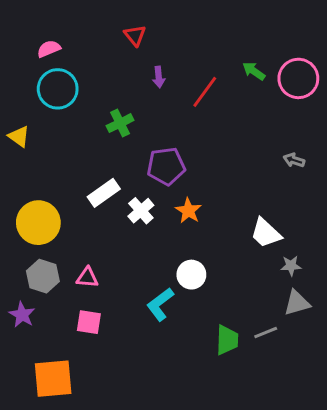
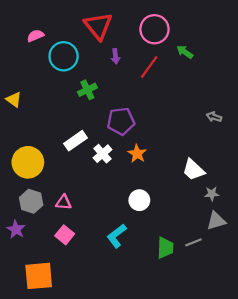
red triangle: (135, 35) -> (98, 26), size x1.8
pink circle: (298, 78) -> (154, 29), moved
cyan circle: (58, 89) -> (64, 56), moved
cyan L-shape: (160, 304) -> (117, 236), moved
pink square: (89, 322) -> (65, 235), turned 30

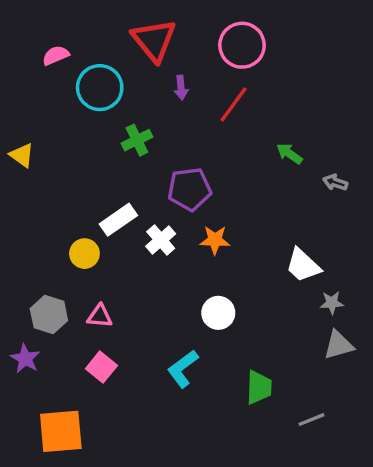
green arrow: (185, 52) -> (289, 154), moved
orange star: (137, 154) -> (215, 240), turned -30
yellow circle: (28, 162) -> (84, 254), moved, size x0.6
gray line: (193, 242) -> (311, 420), moved

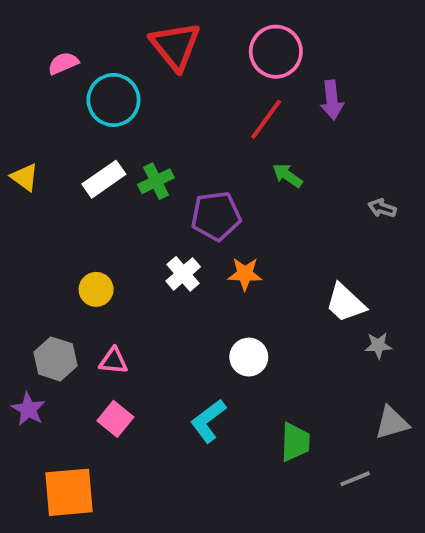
purple arrow: (181, 88) -> (332, 100), moved, size x1.4
green cross: (137, 140) -> (156, 181), moved
green arrow: (289, 154) -> (287, 175), moved
white rectangle: (118, 220) -> (104, 179), moved
gray triangle: (339, 345) -> (392, 423), moved

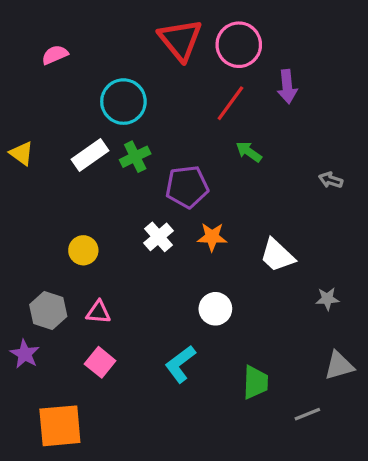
red triangle: (175, 46) -> (180, 40), moved
cyan circle: (113, 100) -> (123, 102), moved
white trapezoid: (345, 303) -> (277, 255), moved

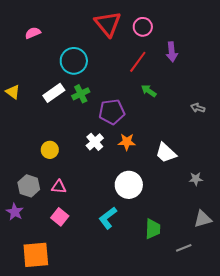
pink circle: (239, 45) -> (143, 27), size x0.7
white circle: (215, 309) -> (129, 185), size x1.4

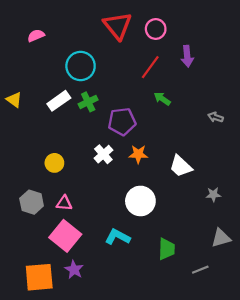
purple star: (15, 212) -> (74, 270), moved
pink square: (60, 217) -> (65, 236), size x1.6
cyan L-shape: (108, 218) -> (118, 237), turned 65

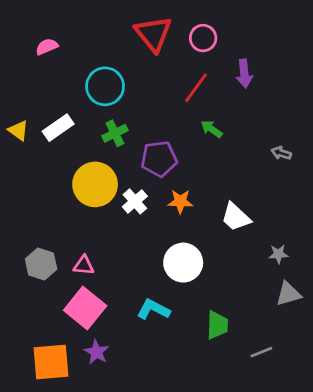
white rectangle: (59, 101) -> (58, 128), moved
yellow circle: (54, 163) -> (95, 184), moved, size x1.8
gray triangle: (221, 238) -> (288, 294), moved

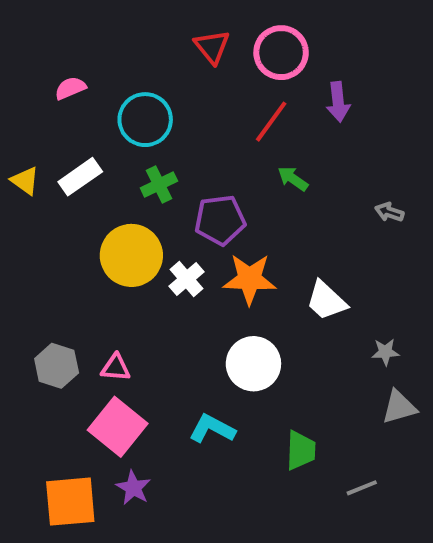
red triangle: (153, 34) -> (212, 47), size x0.7
pink circle: (203, 38) -> (281, 53), size x1.4
pink semicircle: (47, 47) -> (70, 88), moved
orange star: (180, 201) -> (250, 279), size x1.5

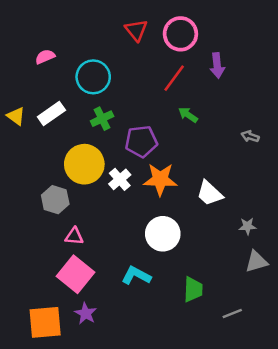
gray hexagon: (57, 366) -> (55, 200), moved

